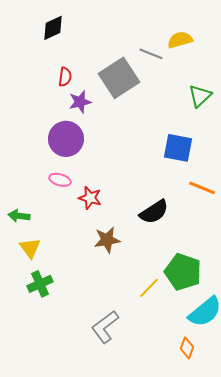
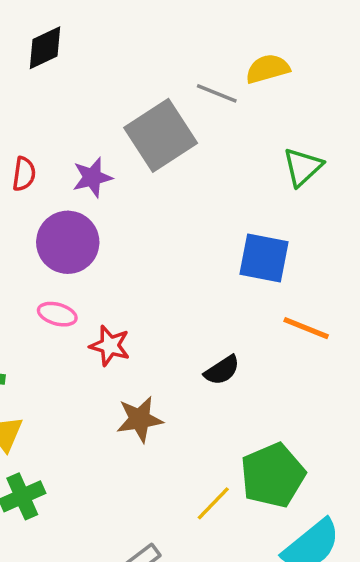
red semicircle: (65, 77) -> (24, 174), moved
black semicircle: (154, 212) -> (222, 370), size x0.7
green pentagon: (183, 272) -> (273, 475), turned 30

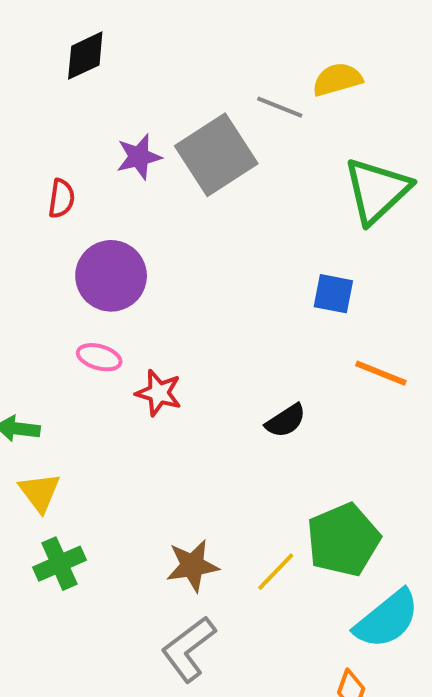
green triangle: (303, 167) -> (377, 191), size x1.5
purple star: (92, 177) -> (139, 157), moved
blue square: (264, 258) -> (333, 294), size x0.7
brown star: (140, 419) -> (192, 566), moved

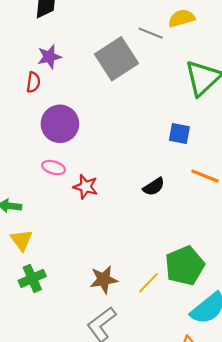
purple star: (139, 157) -> (49, 57), moved
black semicircle: (286, 421) -> (154, 187), moved

